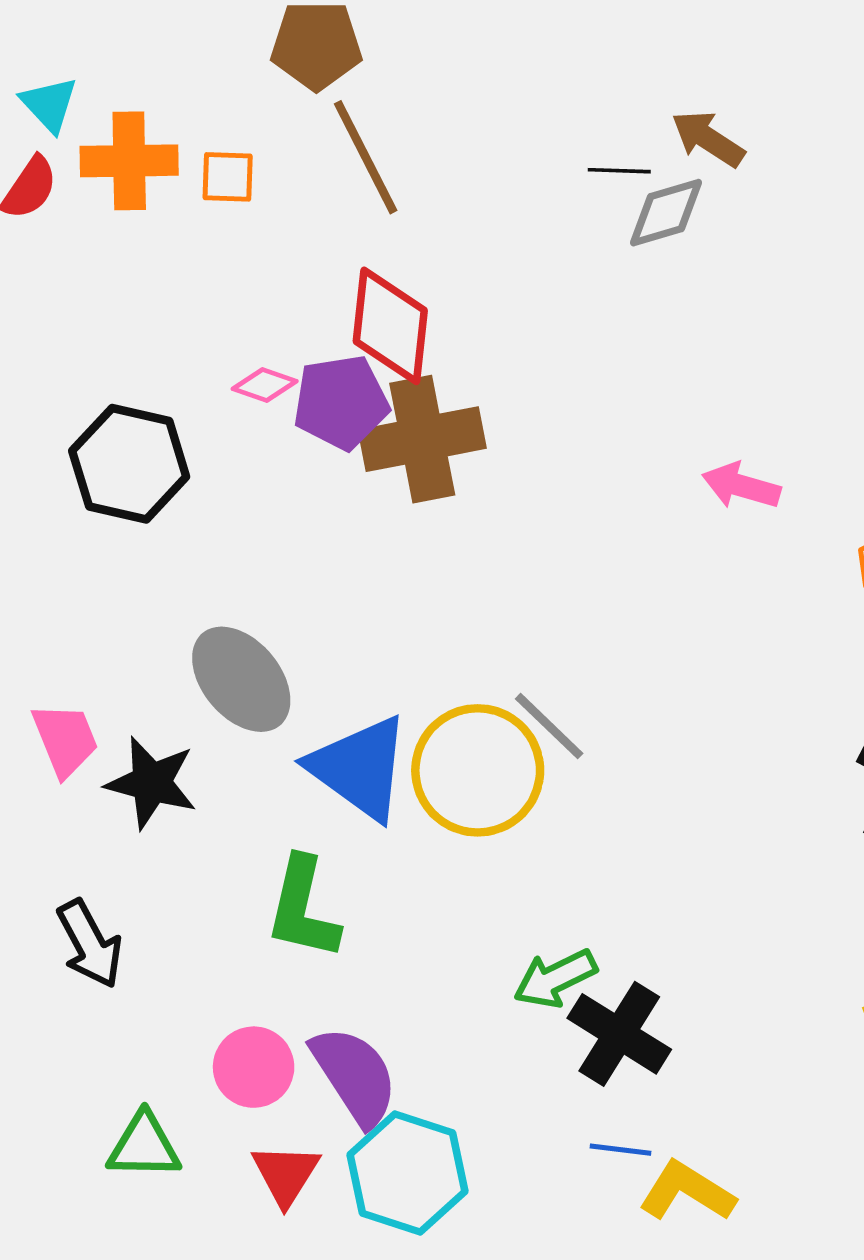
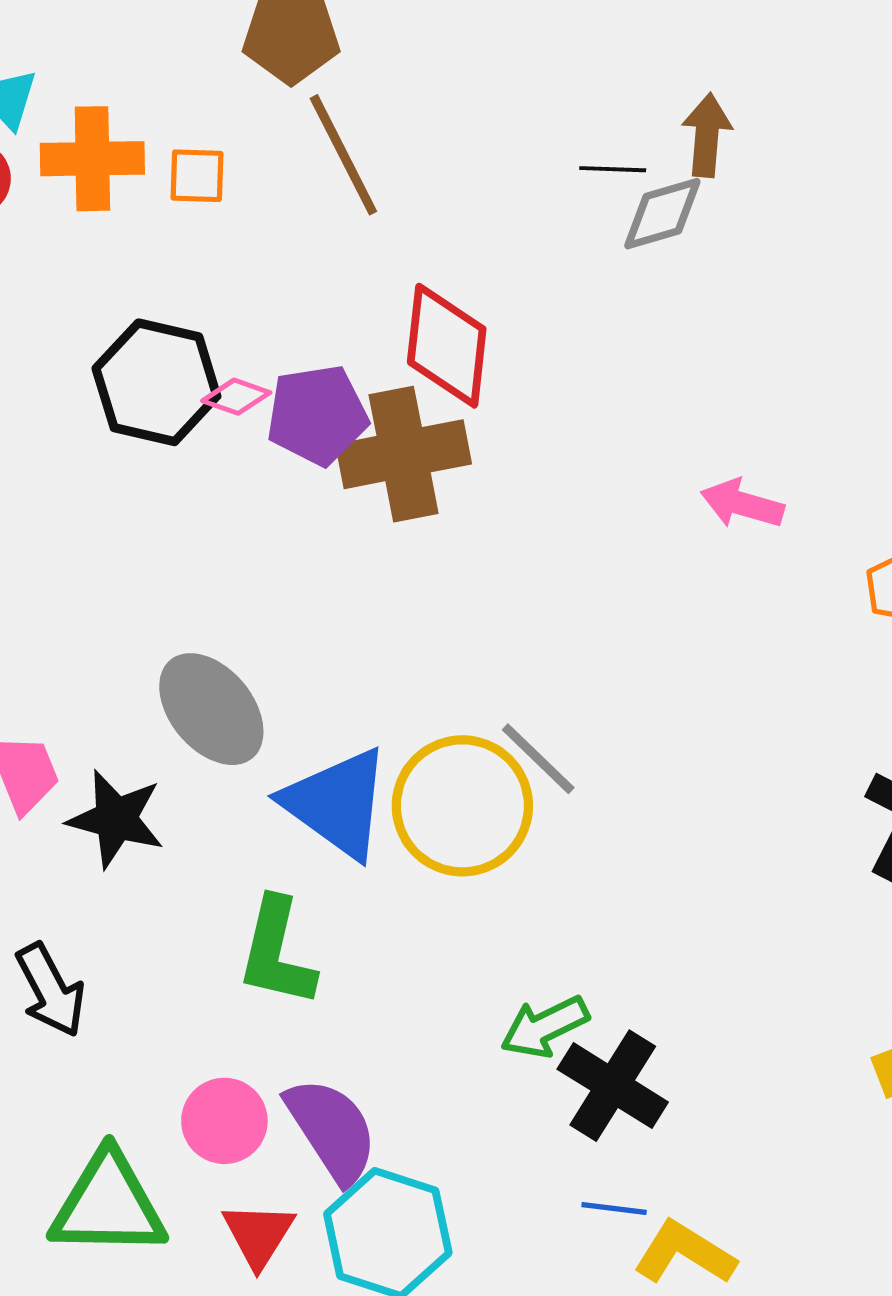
brown arrow: (708, 139) -> (707, 135), turned 62
red diamond: (390, 326) -> (447, 346), moved
black hexagon: (129, 464) -> (156, 382), moved
green triangle: (144, 1146) -> (108, 1205), size x1.5

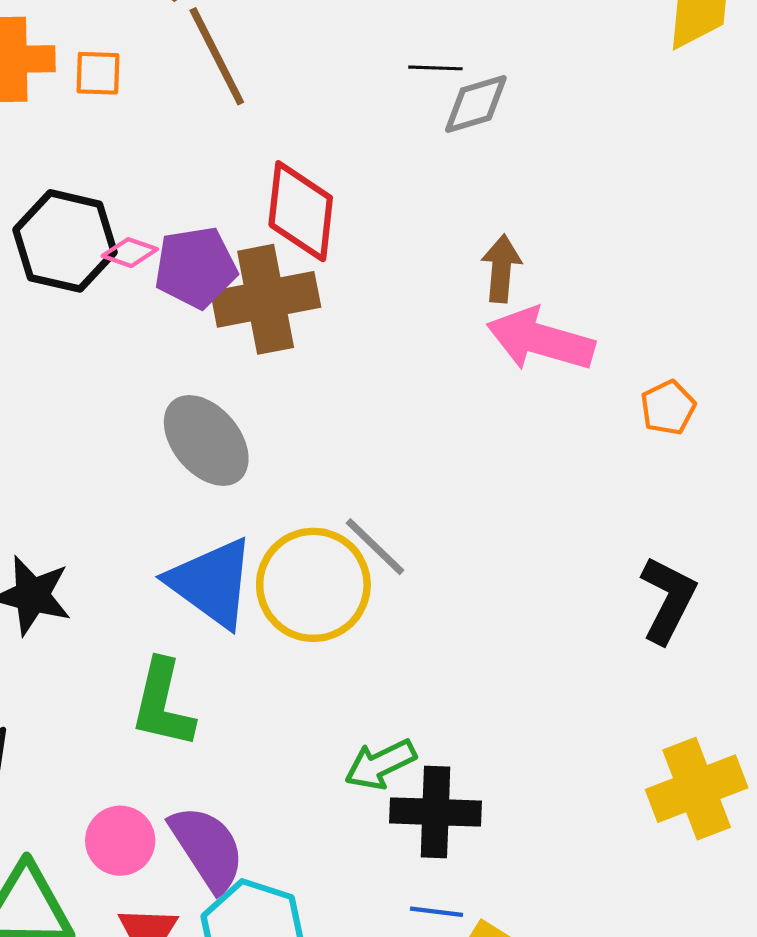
brown arrow: (707, 135) -> (501, 269), moved
pink arrow: (742, 504) -> (541, 340), size x1.6
gray ellipse: (211, 709) -> (206, 440), moved
black cross: (613, 1086) -> (435, 812), turned -30

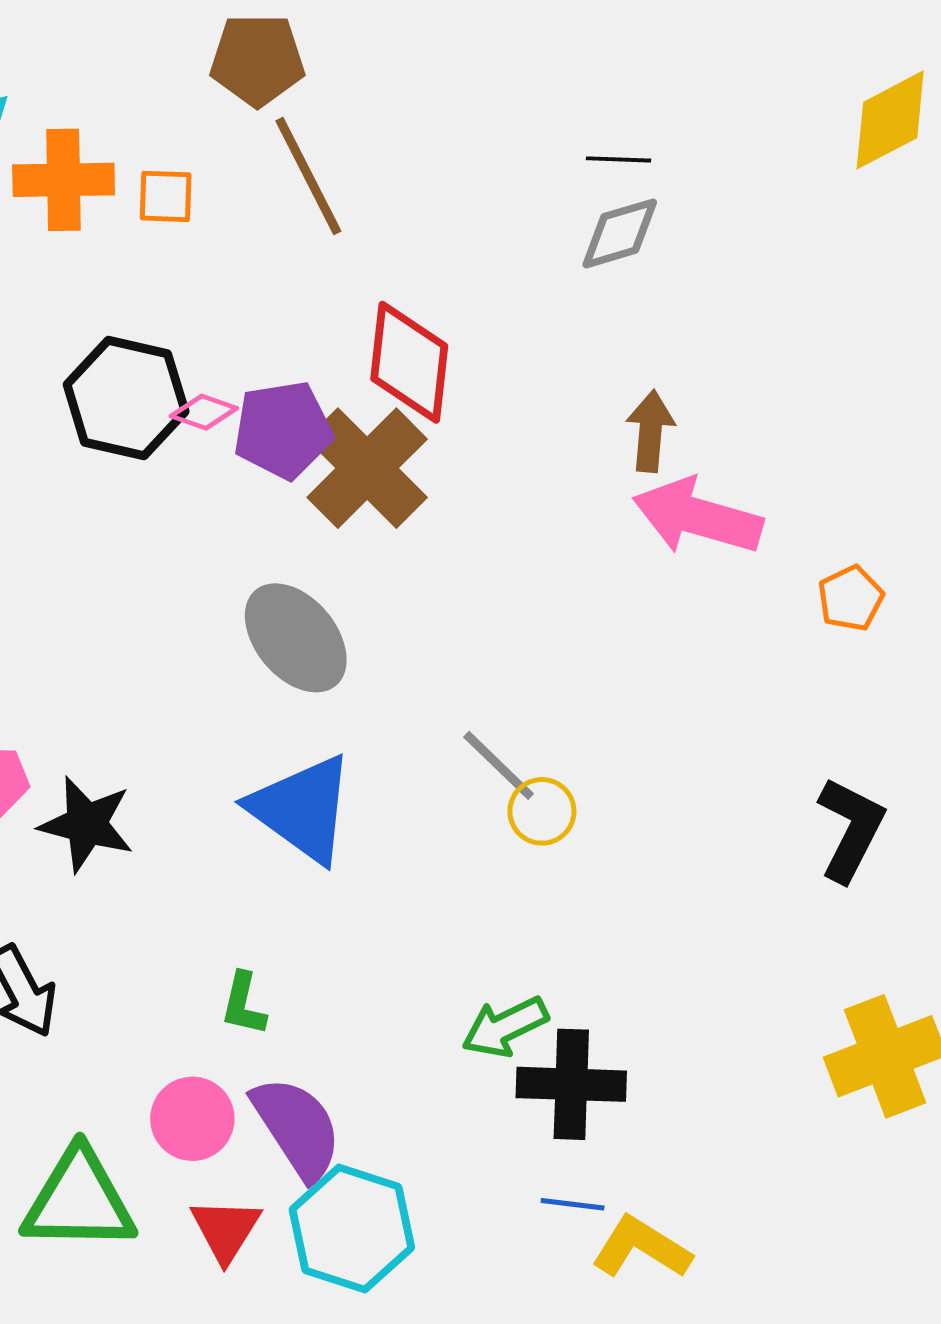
black line: (435, 68) -> (618, 159), moved
brown cross: (266, 299) -> (367, 468), turned -34
yellow circle: (313, 585) -> (542, 811), moved, size x0.5
green L-shape: (163, 704) -> (243, 1004), moved, size x0.6

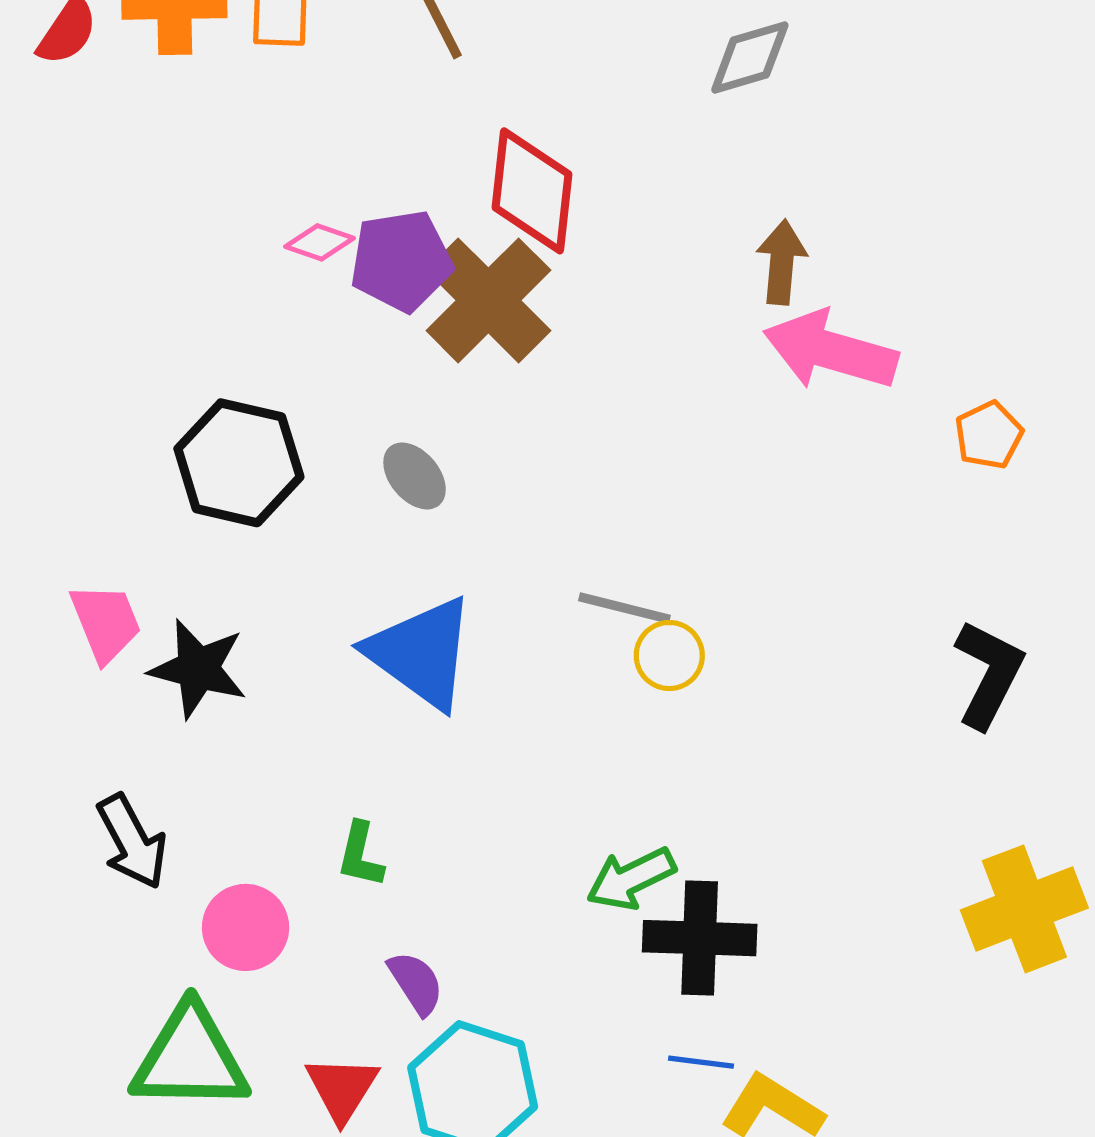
black hexagon: (126, 398) -> (239, 463), moved
gray ellipse: (296, 638) -> (415, 476), size x0.6
gray line: (499, 765) -> (624, 608), turned -30
pink circle: (192, 1119) -> (246, 927), moved
purple semicircle: (297, 1128) -> (416, 983), size x0.6

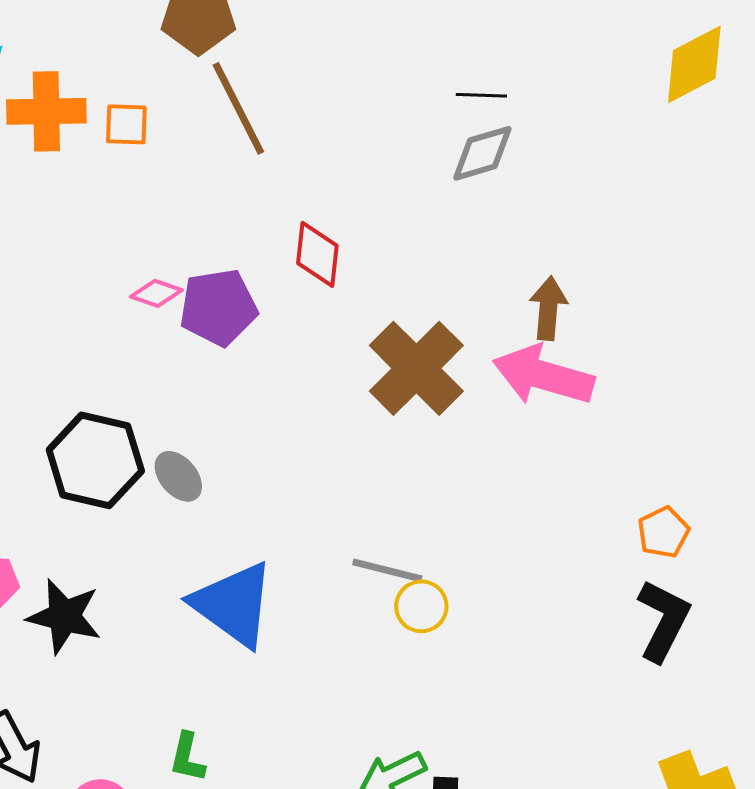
red diamond: (532, 191) -> (317, 254), size x0.7
brown arrow: (782, 262) -> (548, 308), moved
brown cross: (488, 300) -> (416, 368), moved
orange pentagon: (989, 435) -> (663, 532), moved
gray ellipse: (415, 476) -> (178, 476), moved

